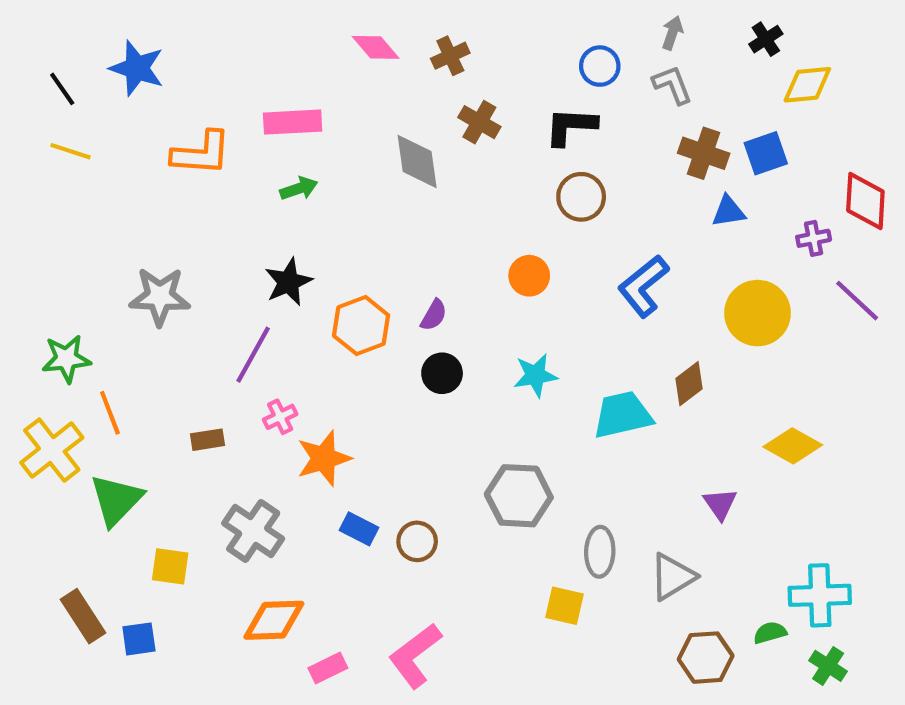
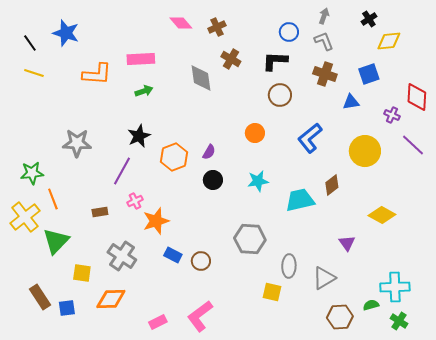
brown cross: (704, 153) -> (325, 74), moved
purple cross: (814, 238) -> (392, 115), turned 35
orange diamond: (274, 620) -> (111, 299), moved

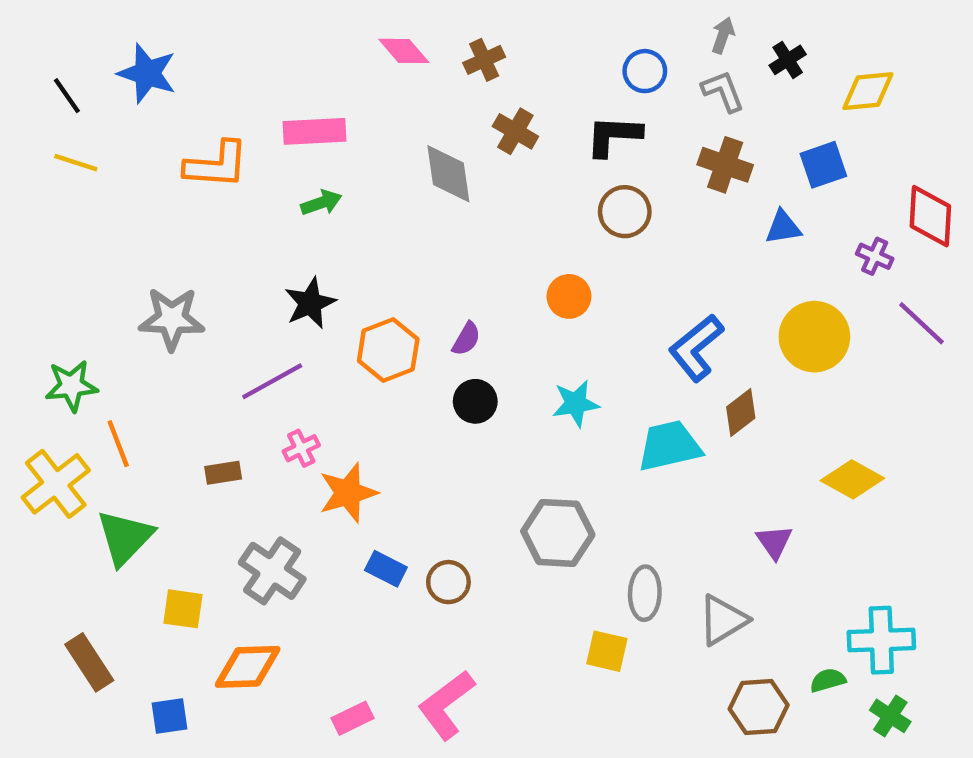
black cross: (369, 19) -> (788, 60), moved
blue L-shape: (310, 138) -> (696, 348), moved
purple line: (122, 171) -> (272, 381), turned 32
blue square: (67, 308) -> (170, 716), moved

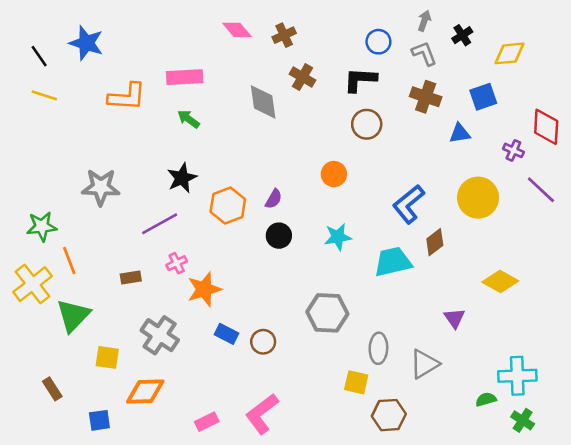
green arrow: (321, 203) -> (188, 119), turned -125
brown rectangle: (89, 662) -> (52, 389), size x0.7
brown hexagon: (759, 707) -> (389, 415), moved

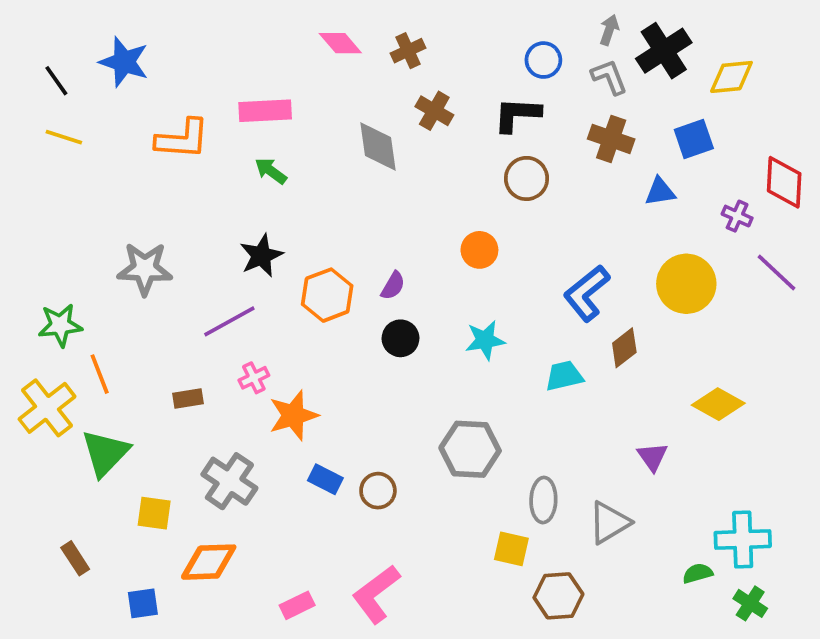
black cross: (462, 35) -> (664, 51), size x1.8
cyan trapezoid: (393, 262) -> (564, 376), size x0.7

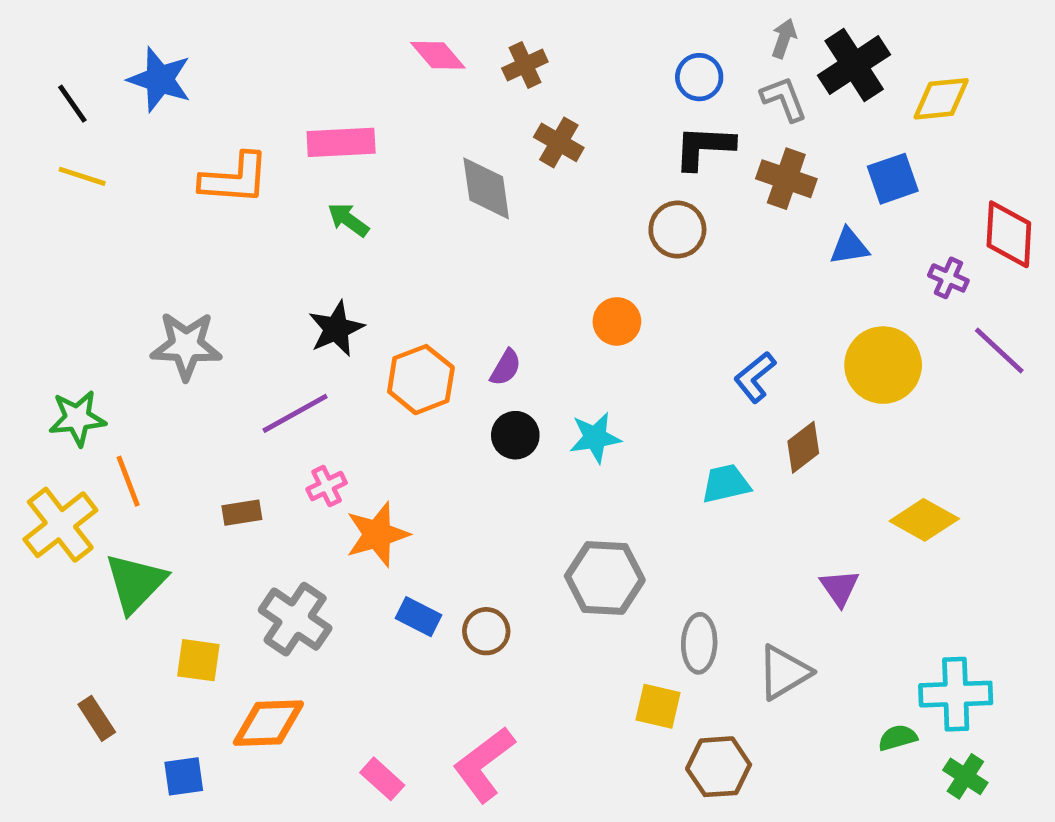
black L-shape: (517, 115) -> (704, 147), moved
blue L-shape: (587, 293) -> (755, 377), size x0.7
cyan star: (485, 340) -> (595, 438), moved
pink rectangle: (297, 605) -> (382, 779), turned 68

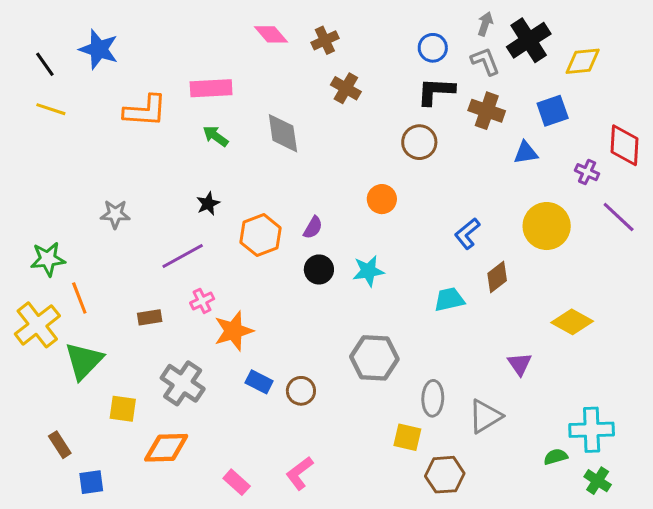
gray diamond: (486, 188) -> (283, 133), moved
black star: (336, 329) -> (208, 204), size x0.7
gray star: (186, 346) -> (115, 214), size x0.7
pink L-shape: (484, 764) -> (299, 473), size x0.7
blue square: (184, 776) -> (91, 482), moved

